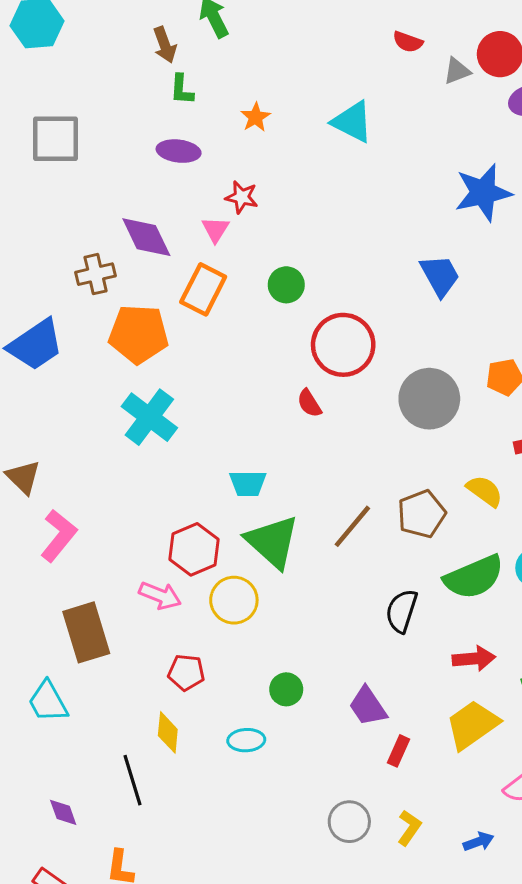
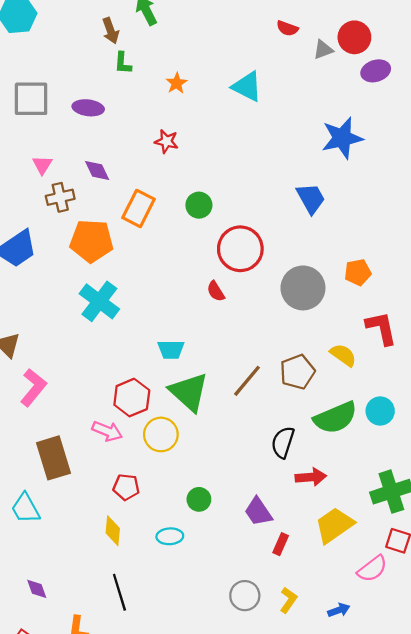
purple ellipse: (179, 151) -> (88, 108), moved
pink triangle: (215, 229) -> (42, 165), moved
purple diamond: (146, 237) -> (97, 170), size x0.7
red arrow: (474, 659) -> (311, 477), moved
black line: (132, 780) -> (119, 592), moved

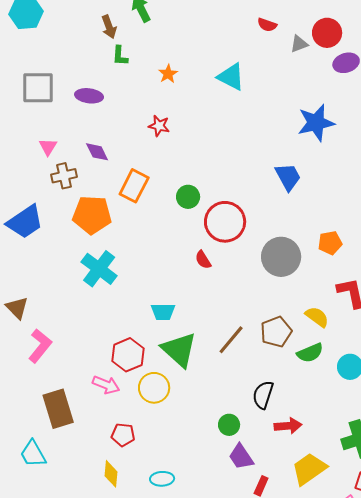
green circle: (199, 205) -> (188, 197), moved
green semicircle: (335, 418) -> (310, 353), moved, size x0.7
green circle: (199, 499) -> (229, 425), moved

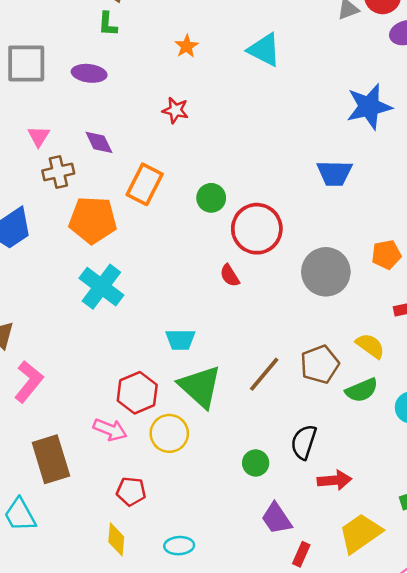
green L-shape: (120, 56) -> (108, 24), moved
blue trapezoid: (288, 177) -> (335, 173), turned 120
green circle: (229, 425) -> (256, 463), moved

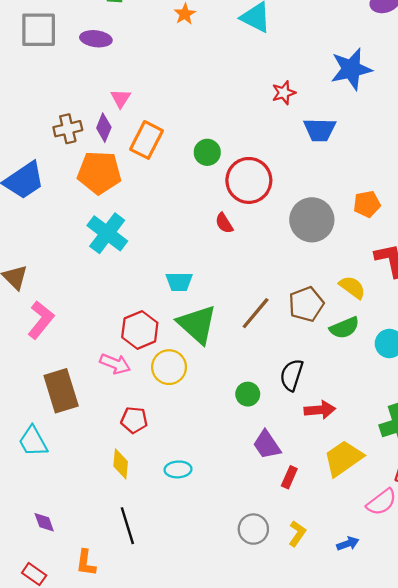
red star: (175, 110) -> (284, 93), moved, turned -30
pink triangle: (39, 136) -> (121, 98), moved
purple diamond: (99, 142) -> (104, 128), moved, turned 48

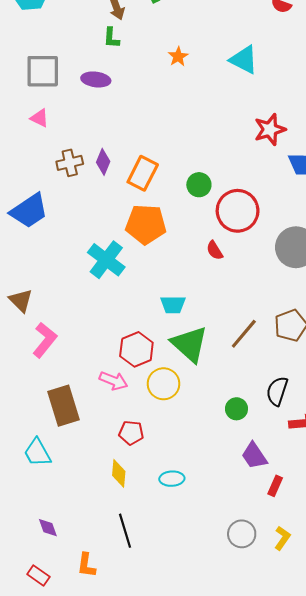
red star: (284, 93) -> (270, 129), size x1.4
pink triangle: (121, 98) -> (40, 118), moved, turned -36
orange pentagon: (99, 173) -> (146, 224), moved

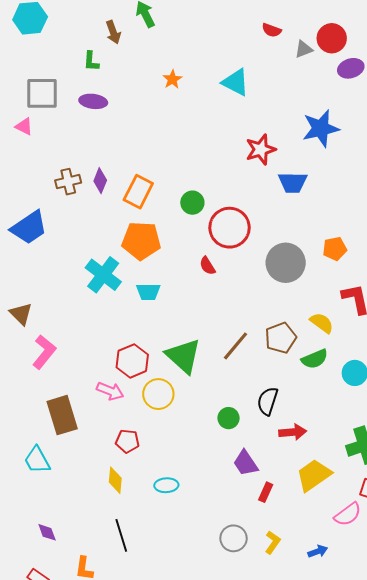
green L-shape: (111, 38) -> (91, 61), moved
pink triangle: (40, 118) -> (24, 126), moved
cyan trapezoid: (173, 305) -> (148, 292), moved

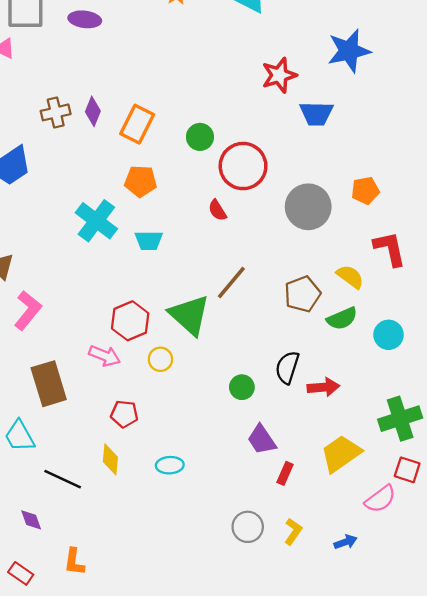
orange pentagon: (141, 241) -> (141, 181), size x0.7
brown line: (236, 346) -> (231, 282), moved
yellow circle: (158, 394) -> (160, 359), size x0.7
red arrow: (293, 432) -> (323, 387), moved
black line: (121, 535) -> (63, 479), moved, turned -48

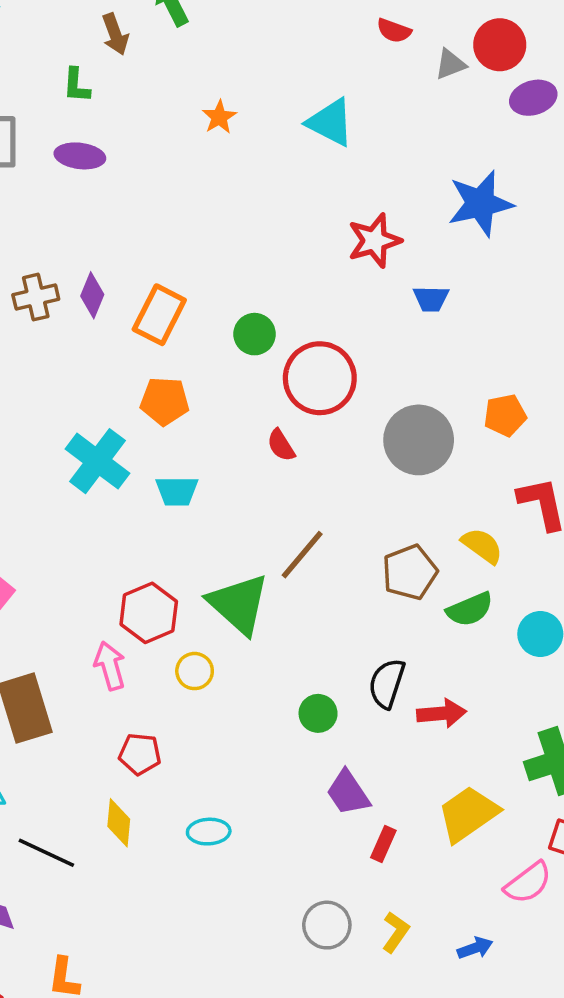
blue trapezoid: (316, 114) -> (431, 299), size x0.7
pink arrow: (105, 356) -> (110, 666), turned -128

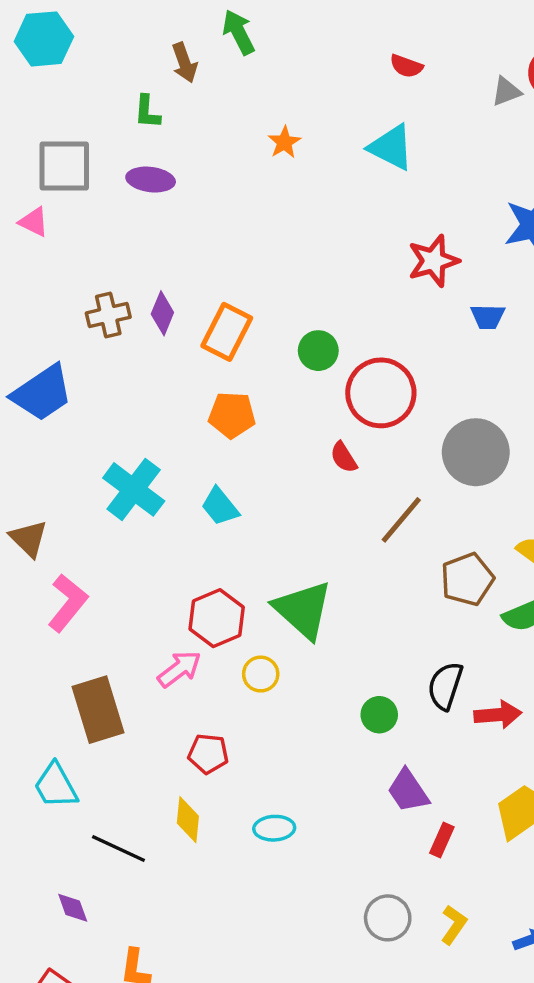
red semicircle: (394, 31) -> (406, 66), moved
cyan cross: (98, 461) -> (134, 489), moved
cyan trapezoid: (177, 491) -> (220, 506), moved, turned 51
brown line: (302, 555) -> (401, 520), moved
pink arrow: (110, 666) -> (179, 669), turned 69

